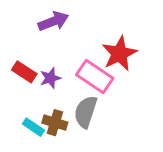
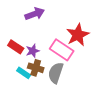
brown cross: (55, 123) -> (36, 68), moved
cyan rectangle: (33, 127) -> (24, 73), moved

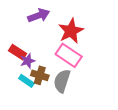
red star: (78, 35) -> (71, 31), moved
purple star: (33, 51) -> (28, 61), moved

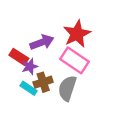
purple arrow: (39, 15) -> (42, 42), moved
brown cross: (40, 75) -> (43, 82), turned -35

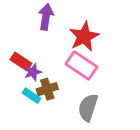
purple arrow: (42, 42) -> (46, 17), moved, turned -60
gray semicircle: (67, 88) -> (88, 108), moved

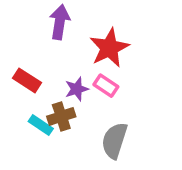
pink rectangle: (81, 65) -> (106, 86), size x0.6
purple star: (33, 72) -> (77, 89), moved

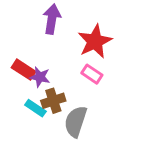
purple star: (77, 89) -> (40, 77), moved, turned 30
gray semicircle: (114, 140) -> (76, 122), moved

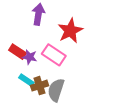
pink rectangle: (92, 74) -> (54, 55), moved, size x1.5
brown cross: (53, 101) -> (40, 86), moved

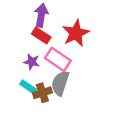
red rectangle: (18, 52) -> (41, 36), moved
gray semicircle: (56, 90) -> (60, 83), moved

